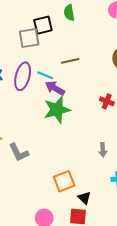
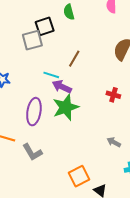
brown line: (70, 61) -> (74, 59), turned -42
purple ellipse: (23, 76) -> (34, 112), moved
gray arrow: (103, 150) -> (114, 142), turned 128

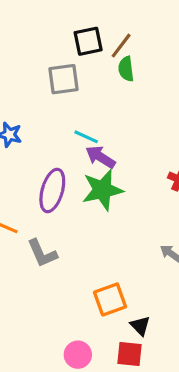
green semicircle: (69, 12) -> (126, 69), moved
black square: (45, 26) -> (88, 41), moved
brown line: (74, 59) -> (121, 46), moved

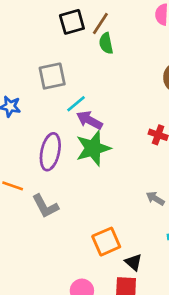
gray square: (64, 79) -> (52, 76), moved
cyan line: (86, 137) -> (76, 104), turned -60

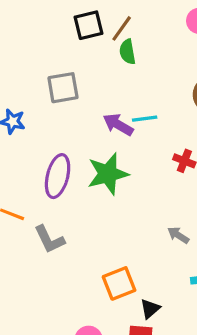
cyan line: (76, 104) -> (145, 119), moved, turned 30
purple arrow: (89, 120) -> (118, 125), moved
black triangle: (134, 262) -> (150, 309), turned 36

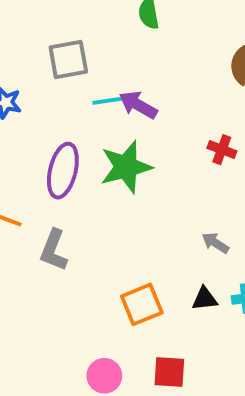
cyan line: (145, 119) -> (108, 101), moved
gray L-shape: (49, 239) -> (54, 250), turned 48
black triangle: (150, 309) -> (205, 299), moved, turned 35

